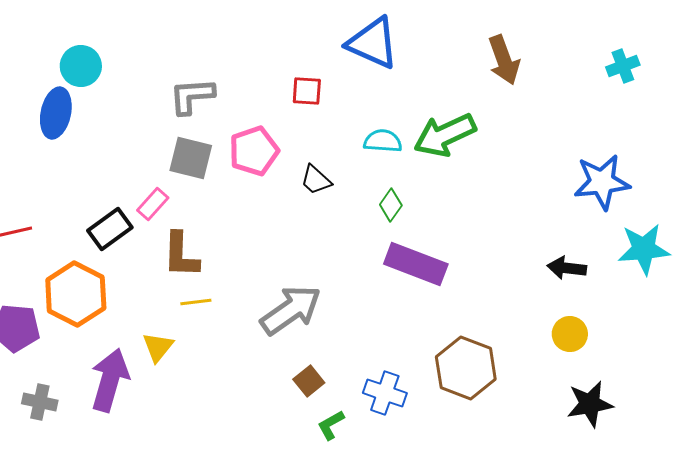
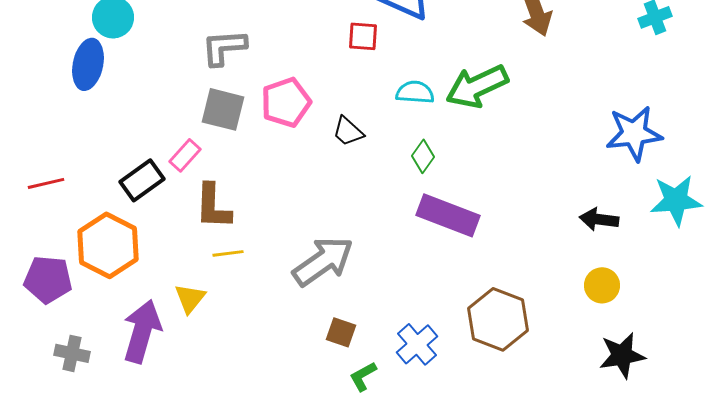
red square: (307, 91) -> (363, 36), moved
brown square: (309, 381) -> (341, 332), turned -32
blue cross: (385, 393) -> (417, 344), turned 30

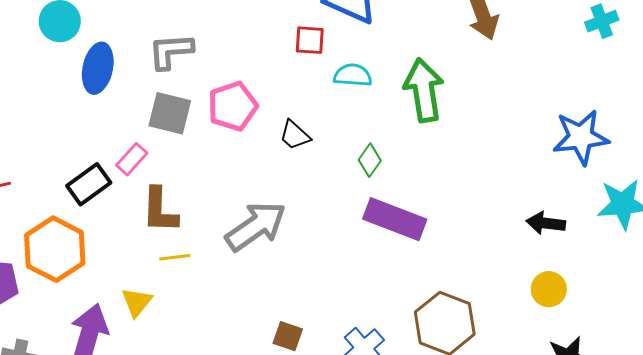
blue ellipse: (88, 64) -> (98, 68), moved
green arrow: (477, 86) -> (424, 90), turned 106
cyan semicircle: (415, 92) -> (353, 75), moved
gray arrow: (323, 261) -> (256, 226), moved

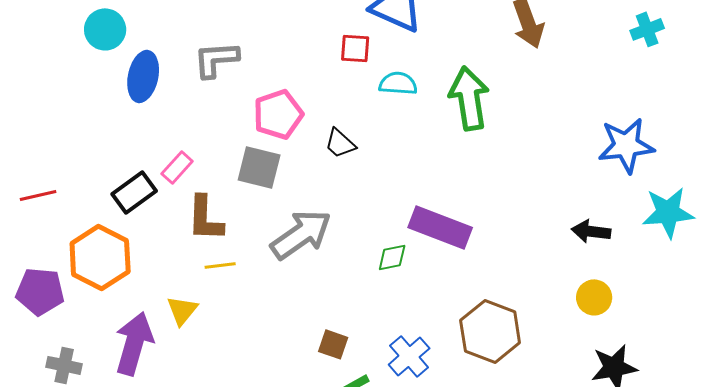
gray square: (170, 113) -> (259, 167), moved
green diamond: (370, 160) -> (392, 257), moved, turned 44

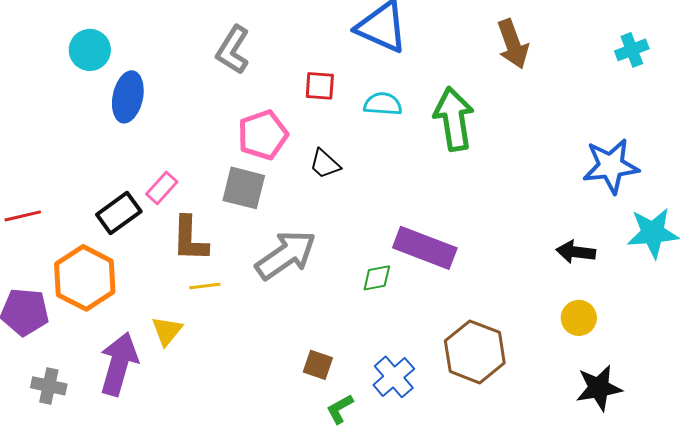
red square: (355, 48) -> (320, 86), moved
gray L-shape: (216, 59) -> (233, 50), moved, turned -54

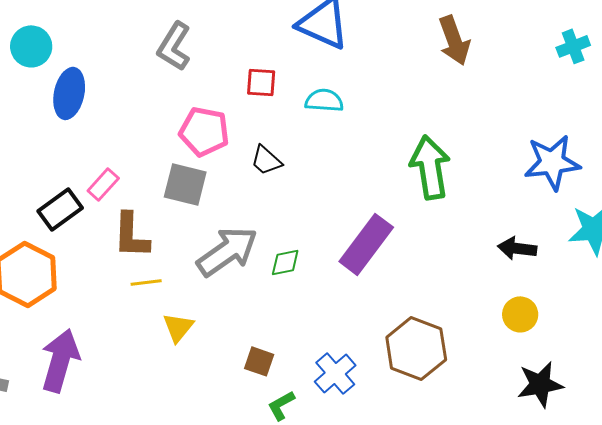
green arrow: (454, 119) -> (430, 167), moved
pink pentagon: (263, 135) -> (204, 131), turned 30
purple rectangle: (425, 248) -> (366, 244), turned -74
green diamond: (377, 278) -> (285, 262), moved
yellow triangle: (167, 331) -> (178, 327), moved

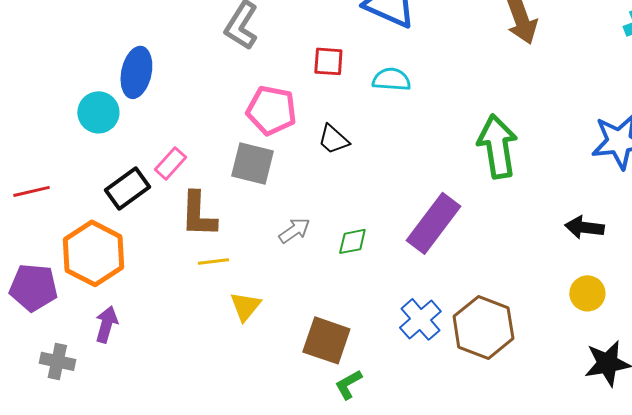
cyan circle: (31, 46) -> (98, 112), moved
gray arrow: (227, 251) -> (294, 230), size x0.5
purple arrow: (60, 360) -> (106, 324), moved, size x0.6
brown square: (259, 361) -> (326, 340), size x1.6
blue cross: (335, 373) -> (420, 319), moved

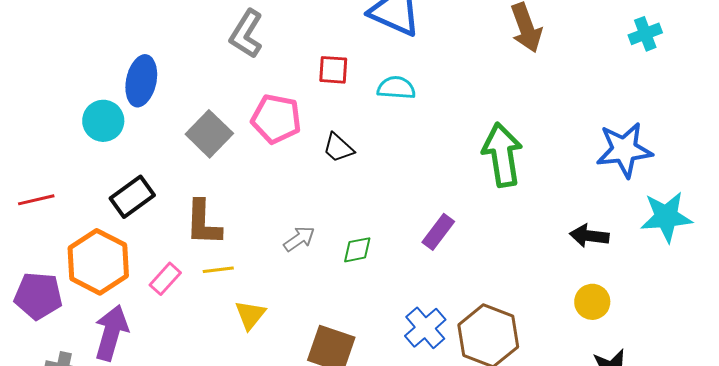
pink rectangle: (170, 163) -> (165, 279), moved
gray square: (252, 163) -> (209, 134), moved, turned 30
purple rectangle: (433, 223) -> (438, 232), size x0.6
purple arrow: (106, 324) -> (111, 333), size x1.5

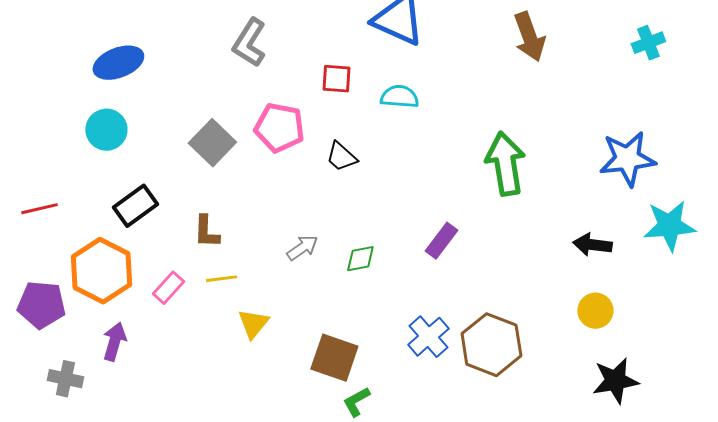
blue ellipse: (141, 81) -> (118, 63), moved, turned 57
brown L-shape: (203, 223) -> (206, 232), size x0.7
purple arrow: (111, 333) -> (114, 342), size x0.7

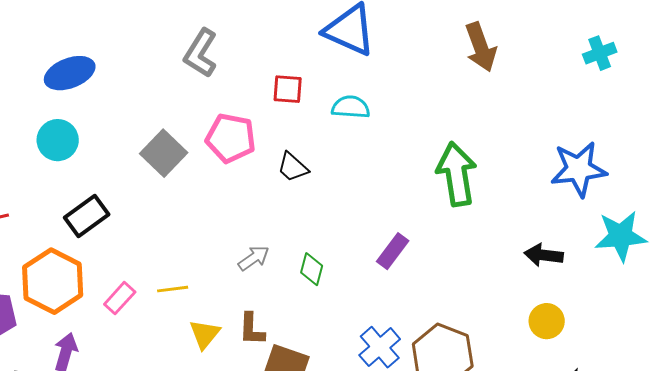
brown L-shape: (206, 232) -> (252, 329), moved
green diamond: (360, 259) -> (312, 269), turned -64

